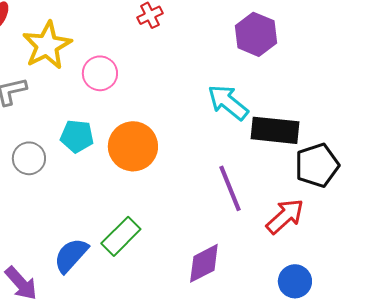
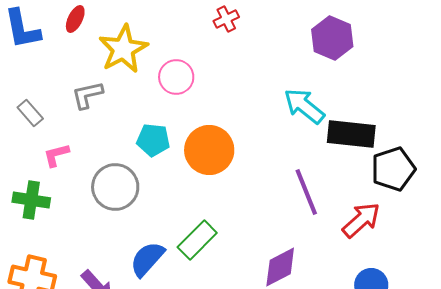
gray circle: (29, 158) -> (115, 187), moved, size x1.4

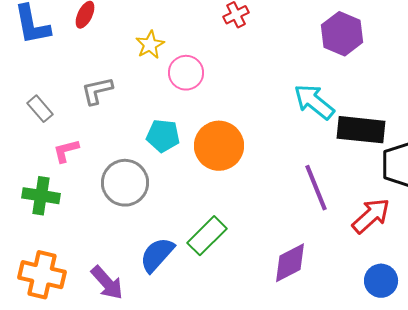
yellow star: (123, 49) -> (150, 45), moved, size x0.6

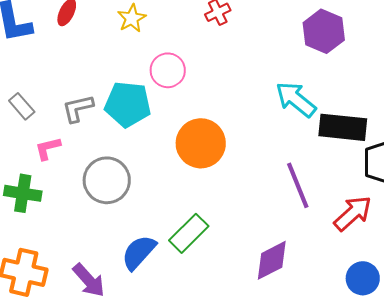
yellow star: (150, 45) -> (132, 18), moved
gray L-shape: (97, 91) -> (78, 108), moved
cyan pentagon: (163, 136) -> (128, 104), moved, size x1.4

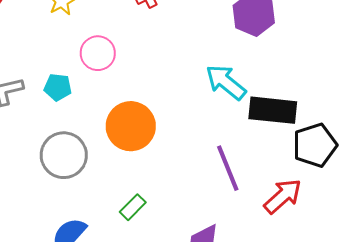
cyan pentagon: (128, 104) -> (58, 87), size x0.6
gray circle: (107, 180) -> (64, 155), moved
green rectangle: (189, 233) -> (133, 207), moved, size x0.7

